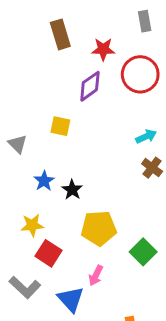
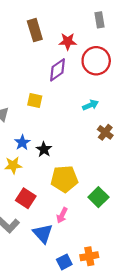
cyan arrow: (146, 136) -> (90, 105), moved
yellow star: (32, 225) -> (13, 165), moved

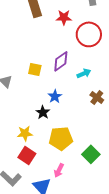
purple diamond: (57, 70) -> (61, 61), moved
blue star: (22, 143) -> (55, 96), moved
yellow star: (13, 165) -> (25, 133), moved

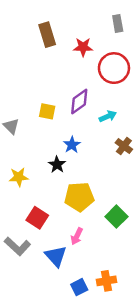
yellow star: (25, 133) -> (19, 177), moved

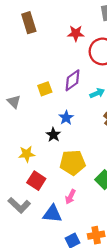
brown rectangle: (47, 35) -> (29, 23), moved
yellow square: (47, 111) -> (45, 89), turned -32
yellow star: (19, 177) -> (27, 154), moved
blue triangle: (56, 256) -> (52, 214), turned -42

